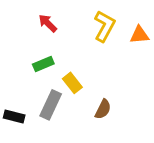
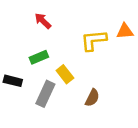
yellow L-shape: (105, 26) -> (94, 40), moved, turned -124
black rectangle: (14, 116) -> (13, 81), moved

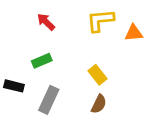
yellow L-shape: (94, 40) -> (100, 20), moved
yellow rectangle: (65, 74) -> (97, 75), moved

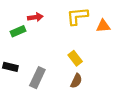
red arrow: (46, 22) -> (35, 17), turned 128
green rectangle: (42, 61) -> (18, 31), moved

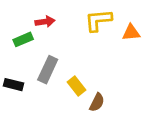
yellow rectangle: (75, 58) -> (76, 86), moved
gray rectangle: (37, 78) -> (48, 70), moved

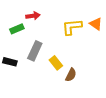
yellow L-shape: (98, 20) -> (72, 27), moved
orange triangle: (131, 33) -> (96, 24), turned 40

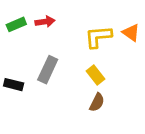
green rectangle: (17, 29) -> (16, 24), moved
yellow rectangle: (56, 63) -> (96, 75), moved

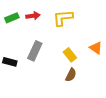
orange triangle: (131, 33) -> (96, 48), moved
yellow L-shape: (98, 37) -> (63, 18), moved

